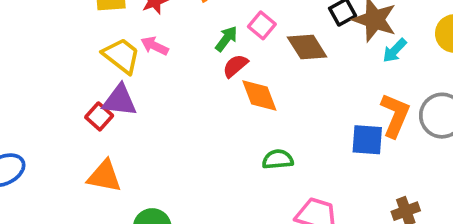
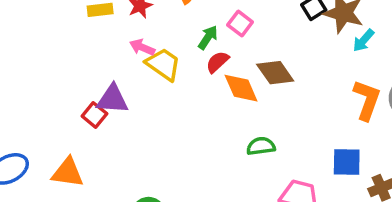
brown diamond: (307, 47) -> (275, 73), moved
yellow trapezoid: (121, 56) -> (163, 64), moved
blue square: (367, 140) -> (347, 162), moved
orange triangle: (104, 176) -> (68, 173), moved

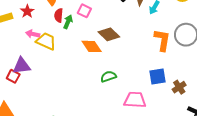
red semicircle: (217, 62) -> (59, 15), moved, turned -32

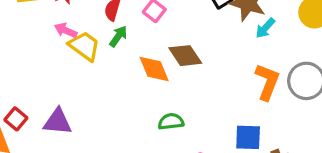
green arrow: (68, 22) -> (118, 36), moved
purple triangle: (22, 66) -> (58, 122), moved
red square: (13, 76) -> (16, 119), moved

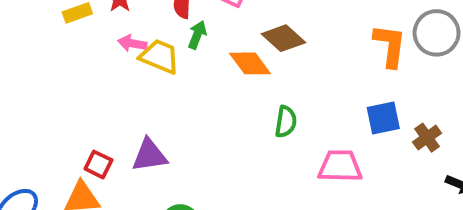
green semicircle: (171, 122) -> (286, 122), turned 120

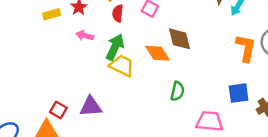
green arrow: (197, 35) -> (115, 47), moved, size x1.5
brown diamond: (283, 38) -> (180, 39), turned 30
yellow trapezoid: (160, 57) -> (122, 66), moved

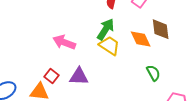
pink arrow: (85, 36) -> (64, 42), moved, size x1.5
green semicircle: (177, 91) -> (153, 73), turned -49

